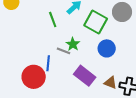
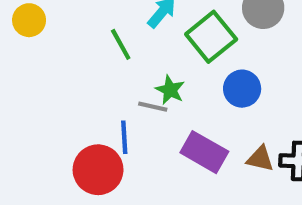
green square: (96, 22) -> (211, 37), turned 30

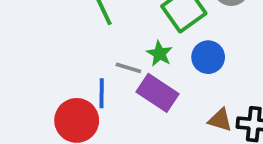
green star: (170, 90) -> (160, 54), moved
purple rectangle: (204, 152) -> (157, 93), moved

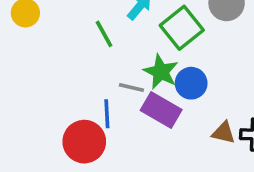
green star: (160, 54) -> (161, 72), size x1.4
blue circle: (208, 57) -> (191, 83), moved

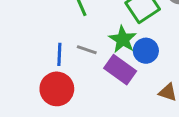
gray line: (131, 88) -> (87, 50), moved
blue line: (107, 114) -> (59, 54), moved

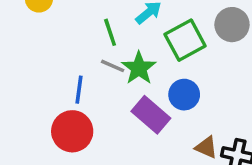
green star: (123, 39) -> (139, 68), moved
gray line: (87, 50) -> (113, 66), moved

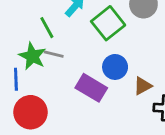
green star: (139, 68) -> (32, 56), moved
blue line: (79, 90) -> (16, 79), moved
brown triangle: (206, 147) -> (143, 86), moved, turned -42

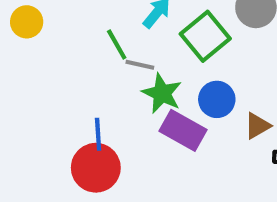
gray line: (54, 54) -> (140, 65), moved
green star: (32, 56) -> (162, 93), moved
blue line: (16, 79) -> (98, 134), moved

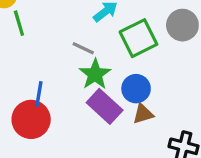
green line: (117, 45) -> (19, 23), moved
brown triangle: (257, 126) -> (143, 114), moved

